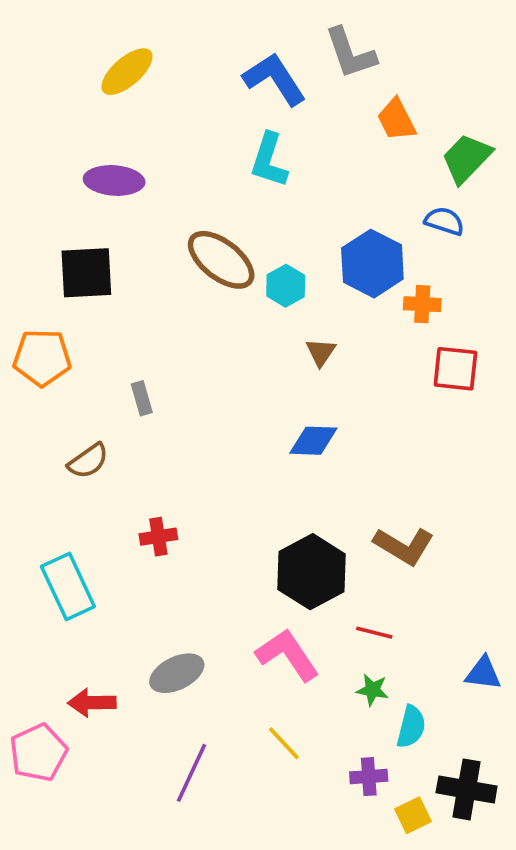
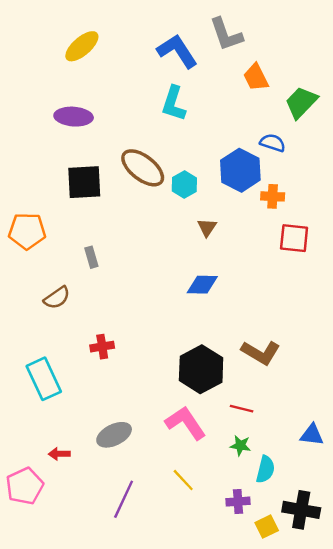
blue semicircle: (444, 221) -> (273, 143), moved
black square: (86, 273) -> (84, 182), moved
red arrow: (92, 703) -> (59, 454), size x0.7

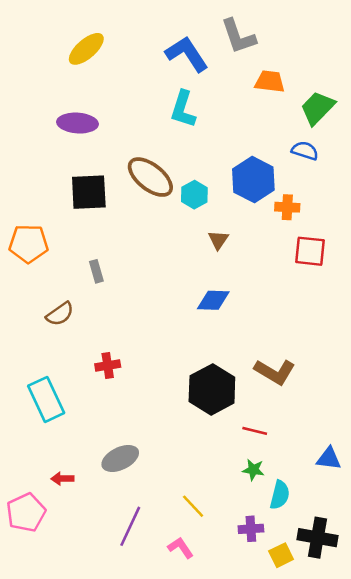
orange trapezoid: (256, 77) -> (270, 82), turned 124
blue semicircle: (273, 143) -> (305, 151), moved
pink L-shape: (186, 423) -> (181, 548), moved, size x0.6

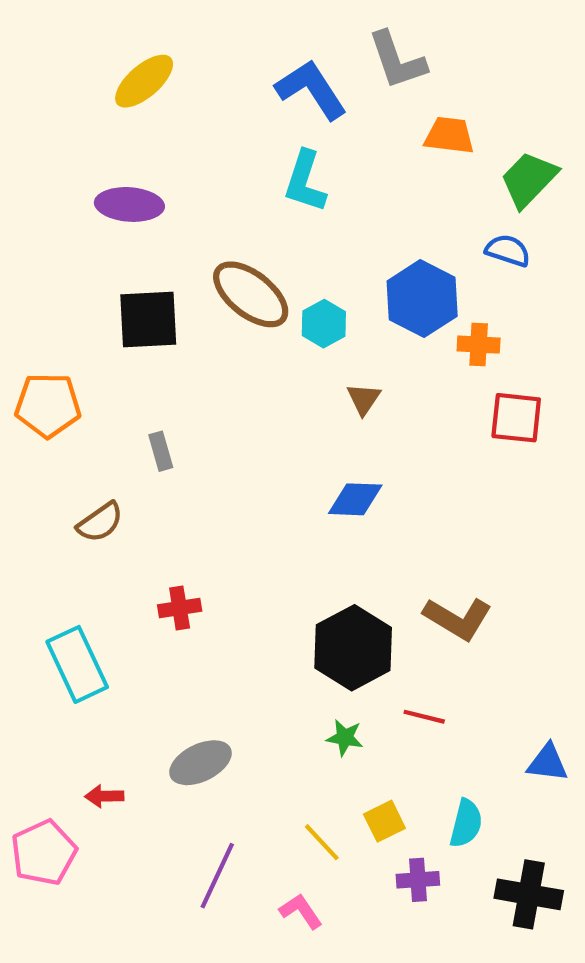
green star: (253, 470) -> (345, 738), moved
yellow square: (281, 555) -> (384, 821), moved

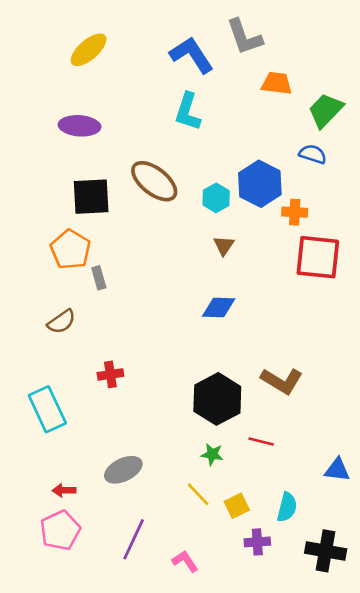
cyan hexagon: (324, 324) -> (216, 198), moved
orange pentagon: (48, 405) -> (70, 249), moved, turned 30
red square: (516, 418) -> (318, 257), size x1.4
yellow line: (322, 842) -> (198, 494), moved
pink pentagon: (44, 853) -> (60, 530), moved

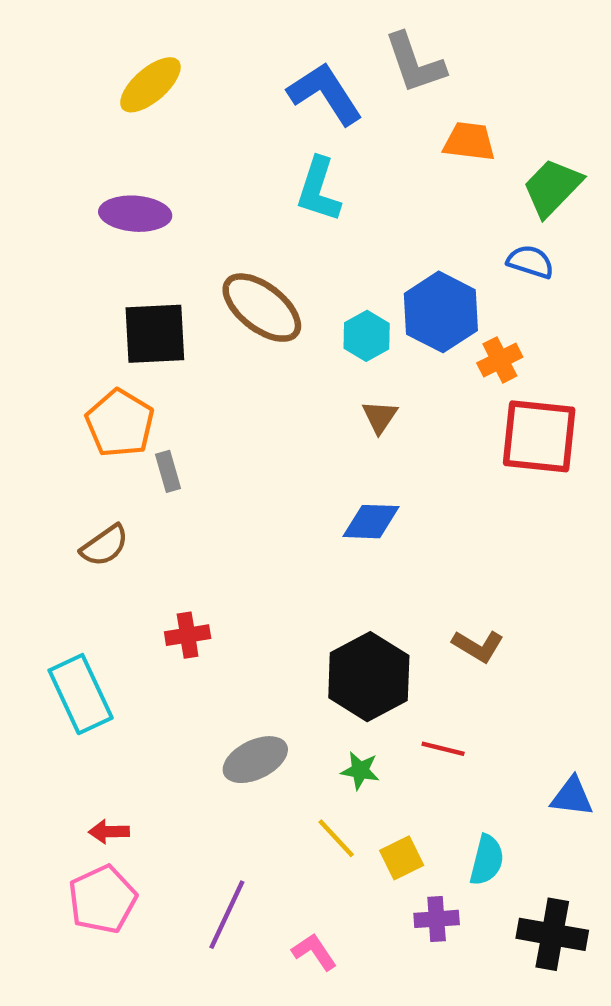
orange cross: (295, 212) -> (500, 360), turned -30
brown L-shape: (282, 381) -> (478, 646), size x0.7
gray ellipse: (123, 470) -> (255, 760), moved

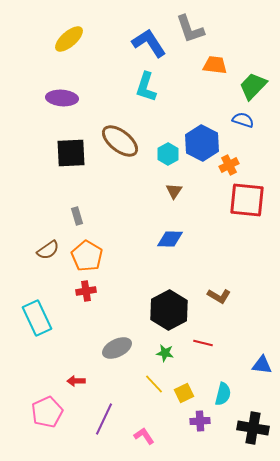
orange pentagon: (120, 423) -> (87, 256), moved
red arrow: (109, 832) -> (76, 381), moved

